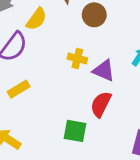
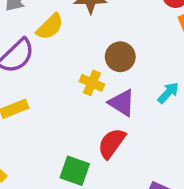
brown circle: (94, 15) -> (120, 57), moved

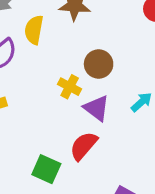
yellow semicircle: (50, 27) -> (34, 30), turned 140

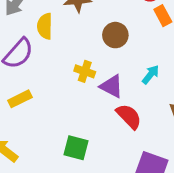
brown circle: (99, 64) -> (115, 35), moved
red semicircle: (84, 146) -> (129, 116), moved, turned 104

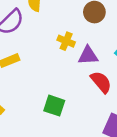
purple triangle: (112, 86) -> (88, 55), turned -35

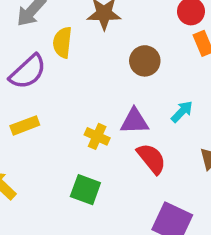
yellow cross: (66, 41) -> (97, 136), moved

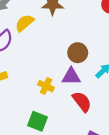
yellow semicircle: (62, 42) -> (24, 23), turned 42
brown circle: (145, 61) -> (78, 53), moved

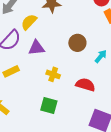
purple triangle: (71, 76) -> (37, 48), moved
red semicircle: (82, 102) -> (85, 85), turned -30

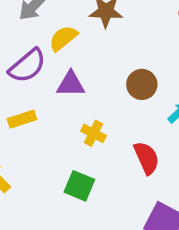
red semicircle: (85, 85) -> (147, 158), turned 42

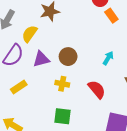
brown circle: (142, 84) -> (68, 57), moved

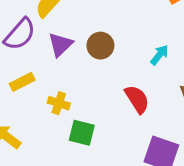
purple triangle: (41, 59) -> (60, 45), turned -36
yellow cross: (62, 84) -> (59, 103), moved

